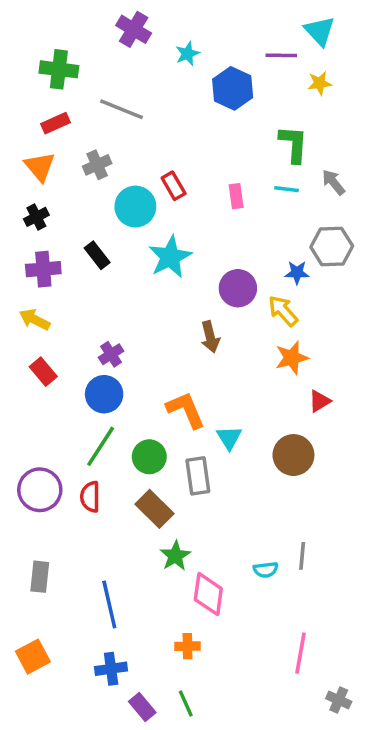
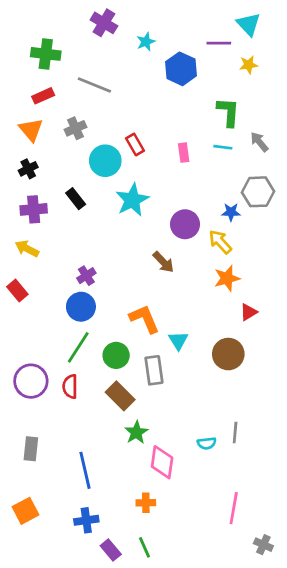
brown arrow: (210, 337) -> (163, 262), turned -30
red rectangle: (43, 372) -> (17, 291), moved

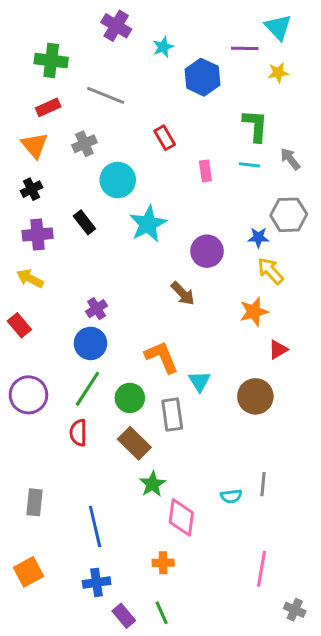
red rectangle: (135, 145) -> (165, 138), moved
yellow arrow: (220, 242) -> (271, 271), moved
purple circle: (31, 381) -> (28, 395), moved

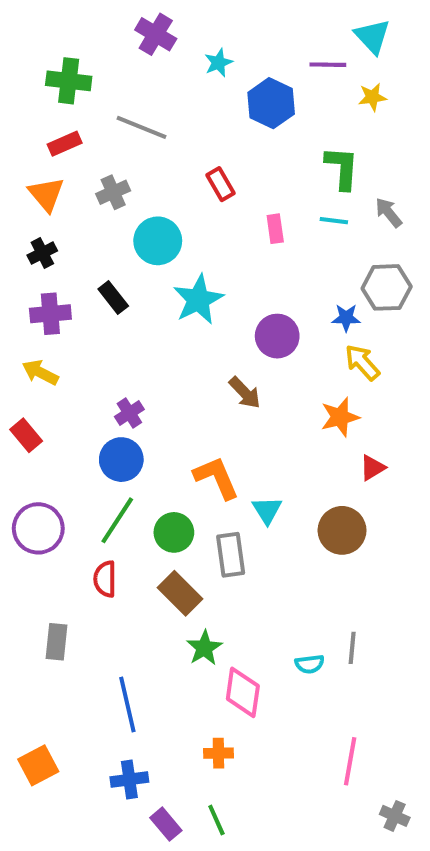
gray rectangle: (35, 502) -> (56, 642), moved

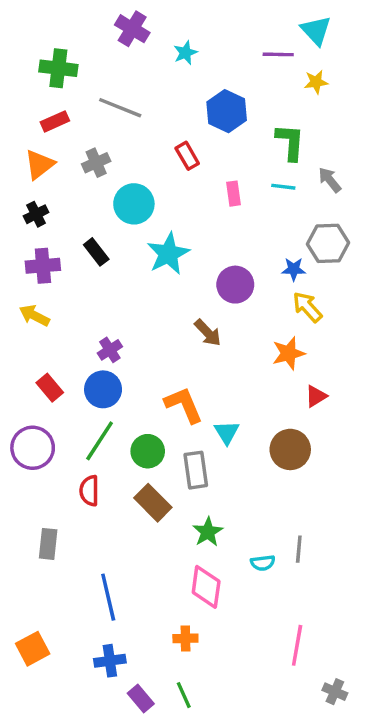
blue hexagon: (271, 103) -> (227, 111), moved
orange triangle: (46, 194) -> (39, 164), turned 32
red rectangle: (26, 435) -> (50, 388), moved
green star: (204, 648) -> (208, 532), moved

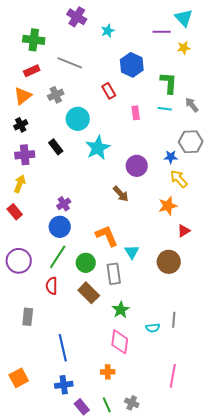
yellow arrow: (34, 316) -> (20, 184), turned 84
red rectangle: (50, 388) -> (15, 212), moved
gray cross: (335, 692) -> (132, 403), moved

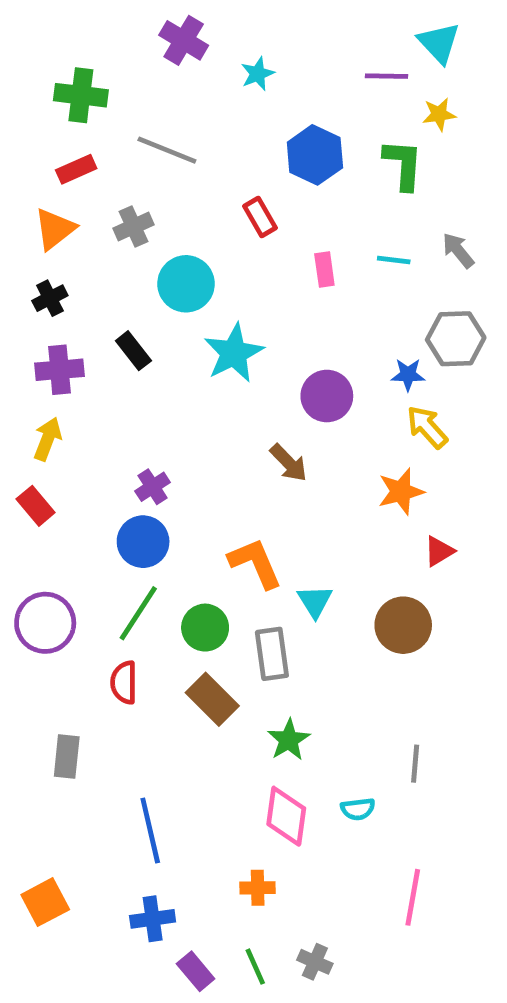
green L-shape: (169, 83) -> (403, 164), moved
cyan semicircle: (153, 328) -> (358, 809), moved

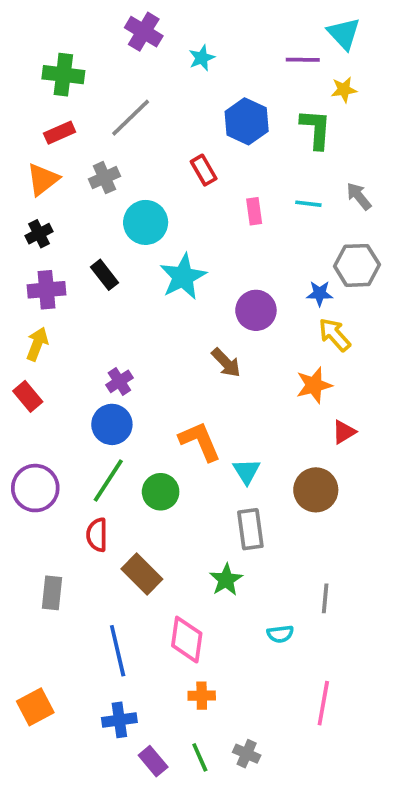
gray line: (167, 150) -> (131, 118), turned -66
gray rectangle: (272, 654) -> (250, 529), moved
brown rectangle: (212, 699) -> (142, 574), moved
pink diamond: (286, 816) -> (187, 640), moved

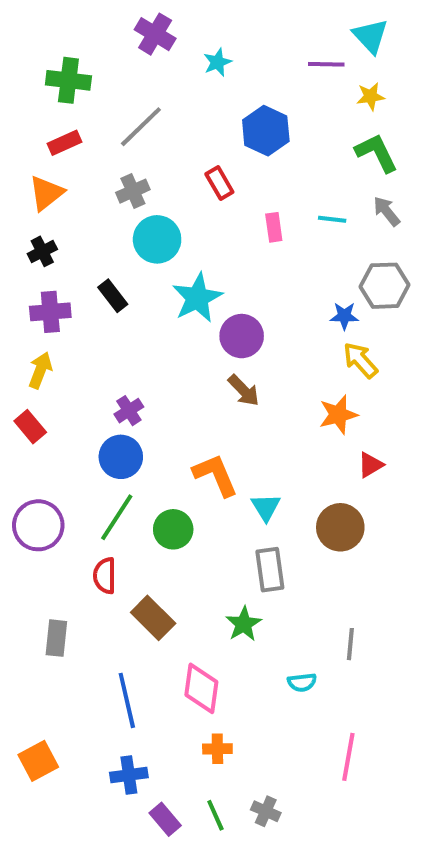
green L-shape: (316, 129) -> (377, 153), moved, turned -30
gray cross: (104, 178) -> (133, 191), moved
purple circle: (256, 310) -> (242, 336), moved

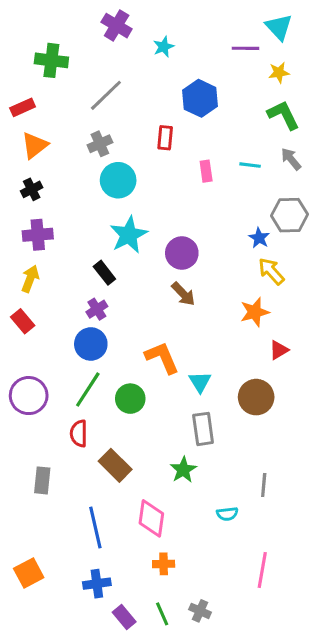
red rectangle: (64, 143) -> (23, 107), moved
red rectangle: (219, 183) -> (165, 138), turned 35
black rectangle: (113, 296) -> (104, 273), moved
cyan star: (197, 298) -> (129, 235), moved
blue star: (344, 316) -> (259, 238), turned 30

